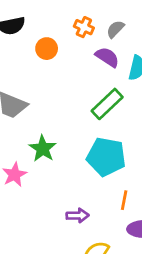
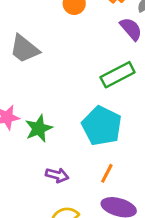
green star: (43, 149) -> (39, 128), moved

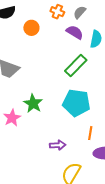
green star: (39, 128) -> (33, 103), moved

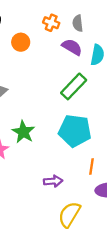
gray semicircle: (80, 12) -> (78, 23), turned -48

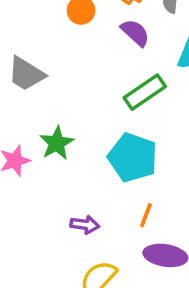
purple semicircle: (72, 47) -> (135, 33), moved

